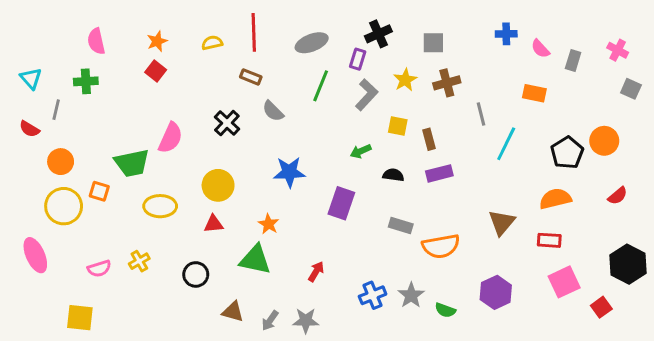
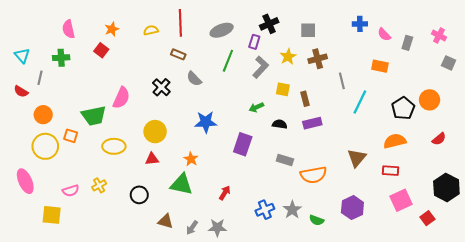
red square: (156, 71) -> (101, 50), moved
yellow square: (80, 318) -> (52, 215), moved

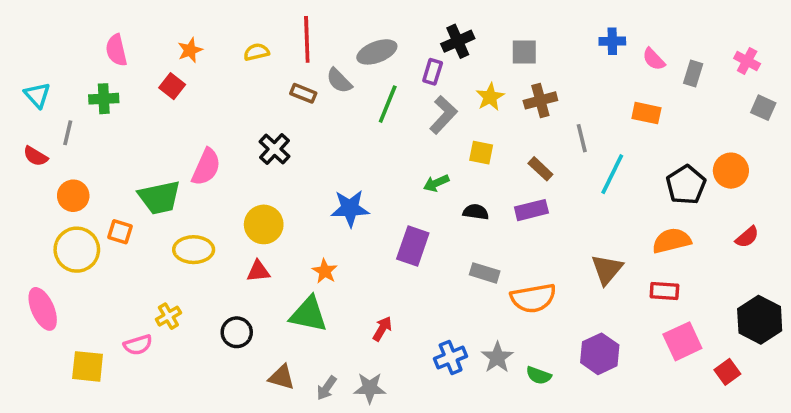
gray semicircle: (194, 79) -> (339, 81), moved
brown rectangle: (305, 99) -> (540, 169), moved, turned -32
pink semicircle: (71, 191) -> (138, 345), moved

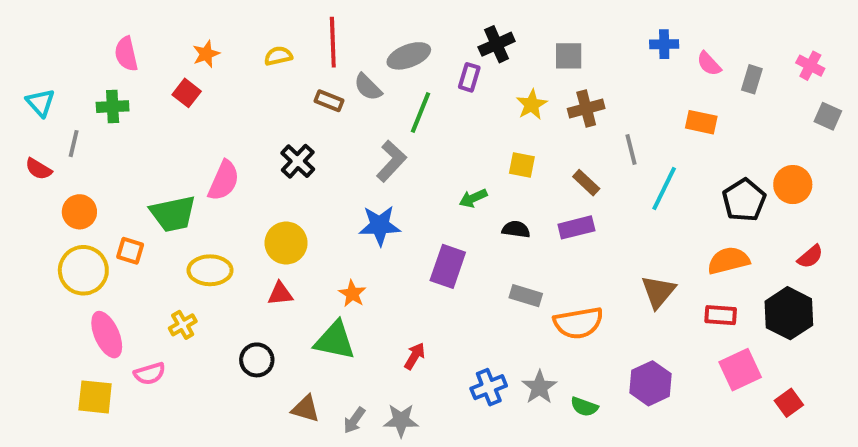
gray L-shape: (443, 115) -> (391, 161), moved
pink ellipse: (43, 309) -> (107, 335), moved
yellow cross: (168, 316) -> (183, 325), moved
black hexagon: (760, 320) -> (789, 313), moved

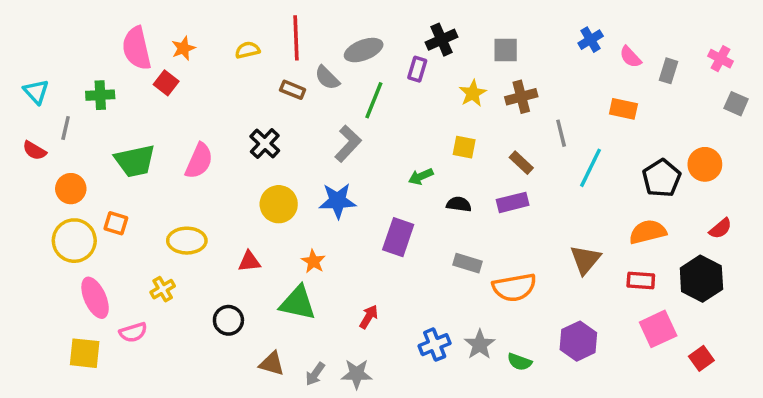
blue cross: (664, 44) -> (591, 40), turned -30
pink semicircle: (126, 54) -> (137, 48), moved, size x1.4
green trapezoid: (173, 214) -> (135, 161), moved
yellow circle: (286, 243) -> (279, 204), moved

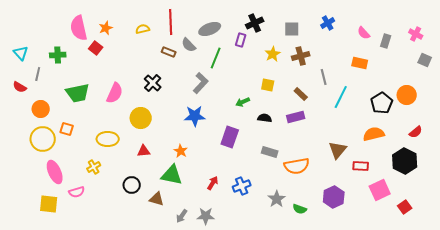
blue cross: (591, 40) -> (328, 23), moved
yellow circle: (279, 204) -> (141, 118), moved
red rectangle: (641, 280) -> (361, 166), moved
blue cross: (435, 345) -> (242, 186), moved
brown triangle: (272, 364) -> (157, 199), moved

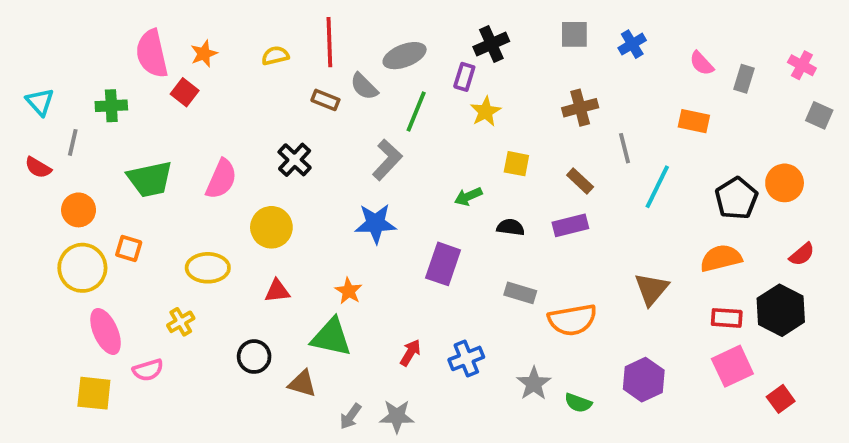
gray square: (292, 29) -> (574, 34), moved
yellow star: (273, 54) -> (486, 112), moved
red rectangle: (361, 166) -> (727, 318), moved

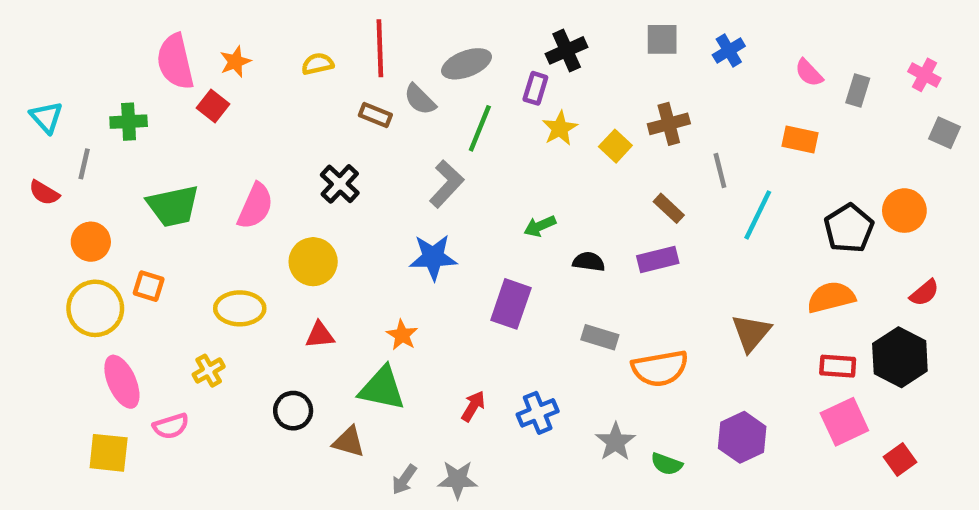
yellow square: (516, 164) -> (615, 146), moved, turned 32

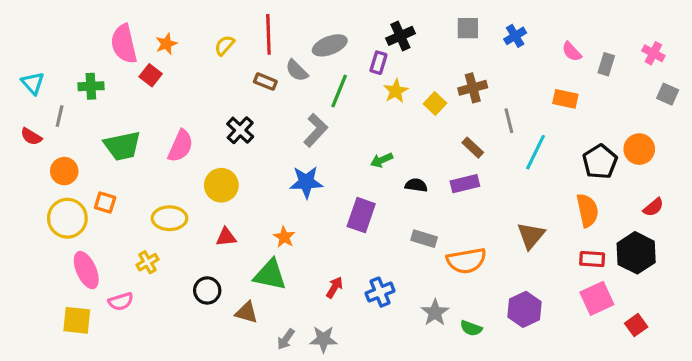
yellow semicircle: (318, 64) -> (224, 45), turned -35
orange semicircle: (831, 297) -> (587, 210), turned 92

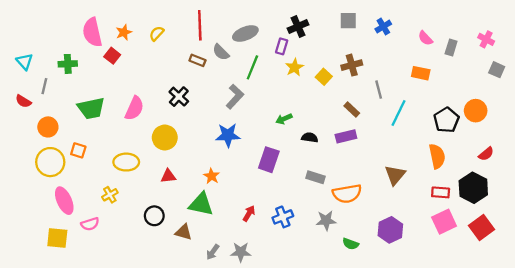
yellow semicircle: (224, 45) -> (157, 34), moved
gray star: (435, 312) -> (326, 220), moved, turned 30
red square: (636, 325) -> (481, 227), moved, size x1.5

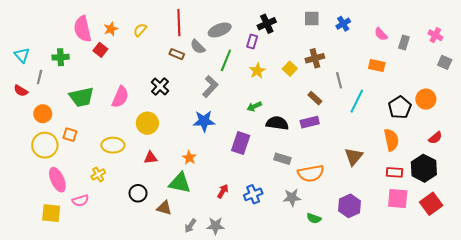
yellow star: (294, 67) -> (257, 71), moved
black semicircle: (310, 138) -> (277, 123), size x1.5
pink square: (444, 222) -> (398, 199), turned 30

